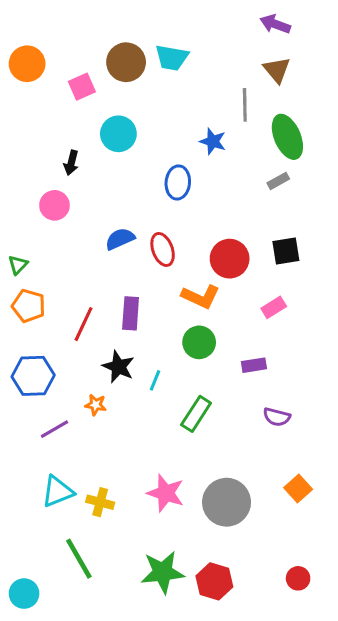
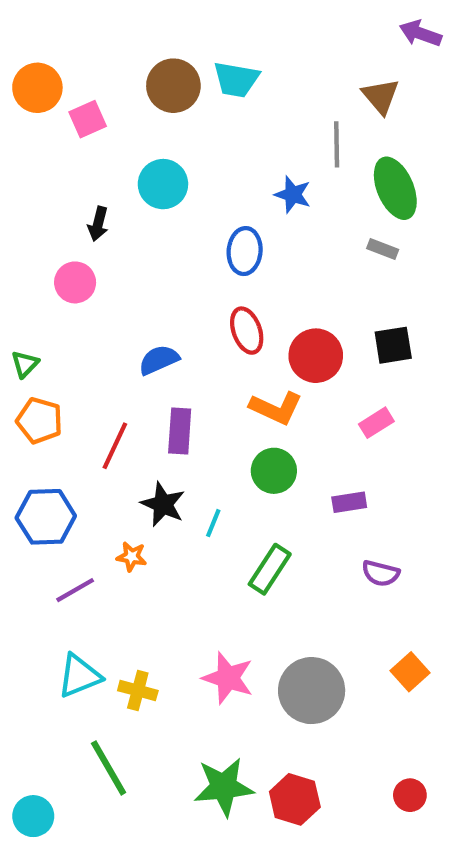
purple arrow: (275, 24) -> (420, 33), moved
pink square: (82, 87) -> (88, 119), moved
gray rectangle: (278, 181) -> (383, 249), turned 50
blue semicircle: (120, 239) -> (159, 360), moved
red ellipse: (163, 249) -> (247, 331), moved

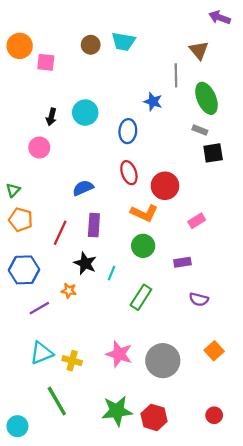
brown circle: (173, 86) -> (91, 45), size x0.7
pink square: (88, 119) -> (46, 62), turned 30
cyan circle: (163, 184) -> (85, 113), moved
black square: (393, 345) -> (213, 153), moved

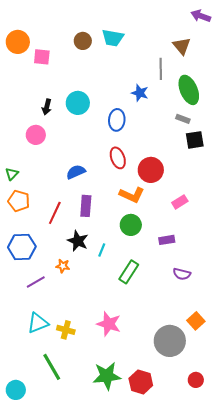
gray circle: (163, 361) -> (170, 341), moved

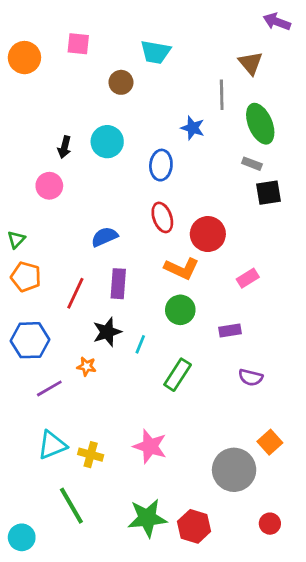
brown circle: (83, 41) -> (121, 82), moved
pink square: (42, 57) -> (78, 44), moved
black star: (78, 241) -> (107, 332), turned 30

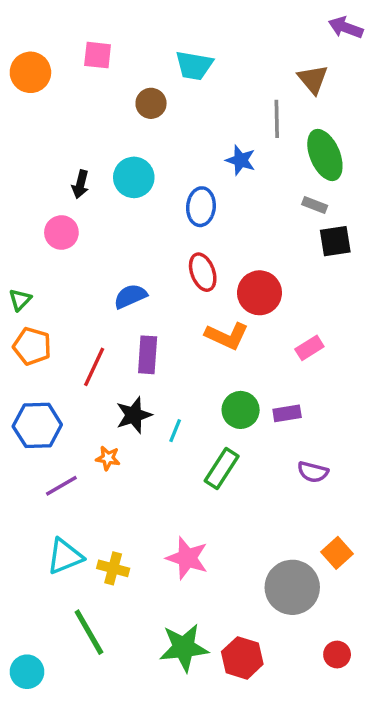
green circle: (180, 310) -> (241, 410), moved

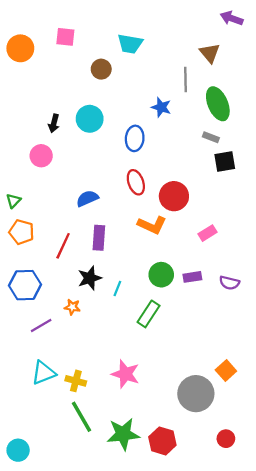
purple semicircle: (313, 472) -> (229, 283), moved
green line: (89, 632) -> (82, 417), moved

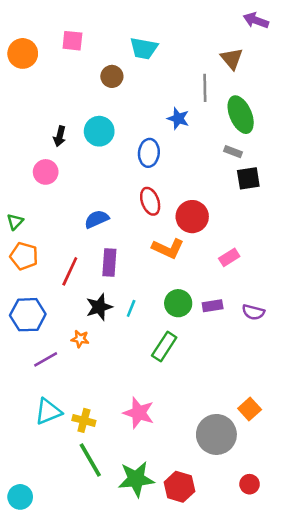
cyan line: (117, 289) -> (131, 308), moved

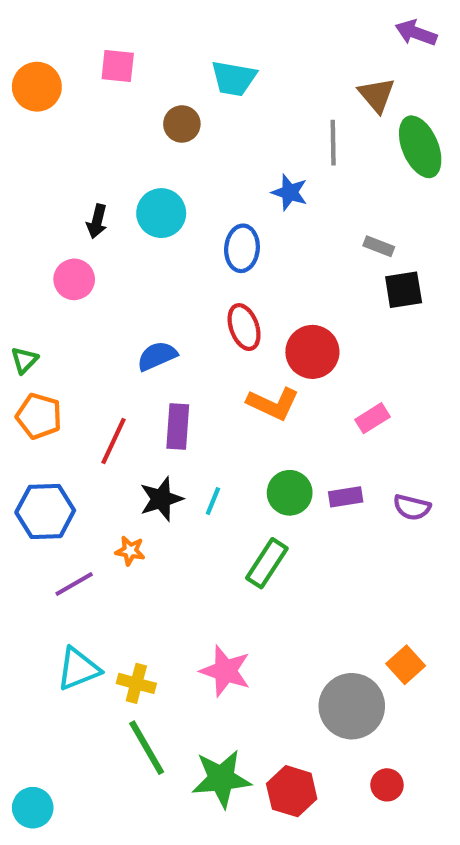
green ellipse: (241, 115) -> (420, 147), moved
red circle: (250, 484) -> (387, 785), moved

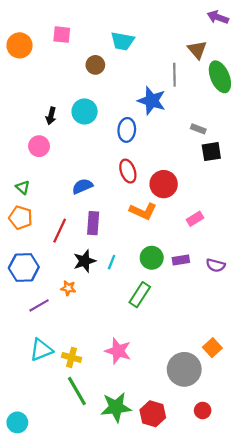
blue star: (290, 192) -> (152, 101), size x1.5
green triangle: (24, 360) -> (23, 187), moved, turned -32

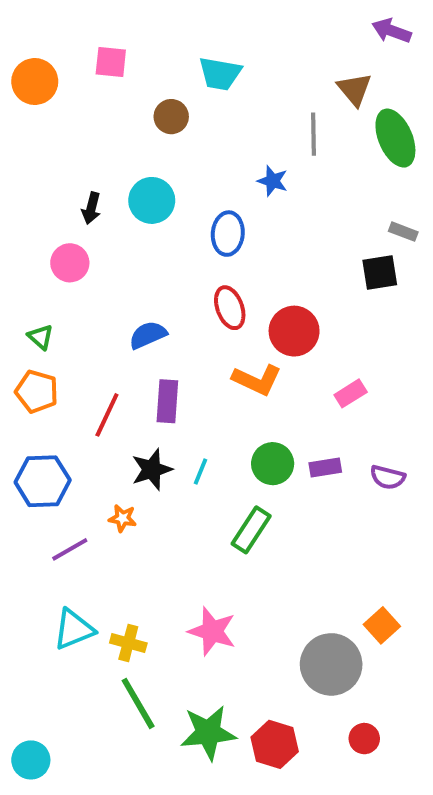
blue star: (152, 101) -> (273, 181), size x0.6
gray rectangle: (198, 129) -> (403, 232), moved

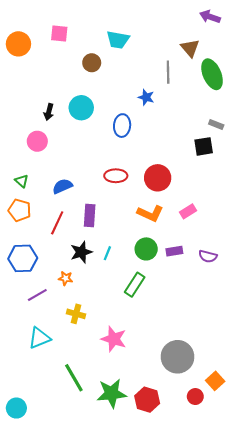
red ellipse: (230, 308) -> (116, 176), moved, turned -70
blue semicircle: (148, 335) -> (62, 186), moved
orange L-shape: (257, 380) -> (150, 213), moved
orange square: (382, 625) -> (215, 381), moved
yellow cross: (128, 643) -> (76, 314), moved

